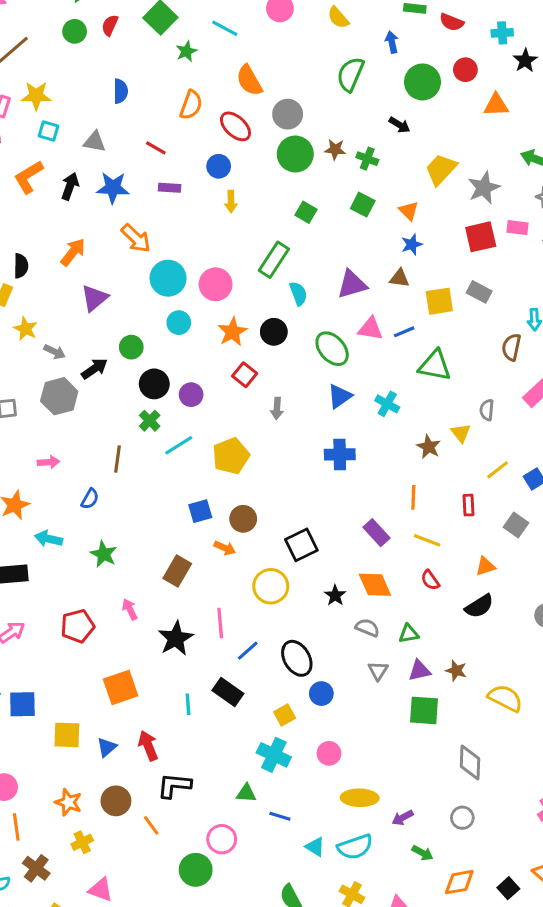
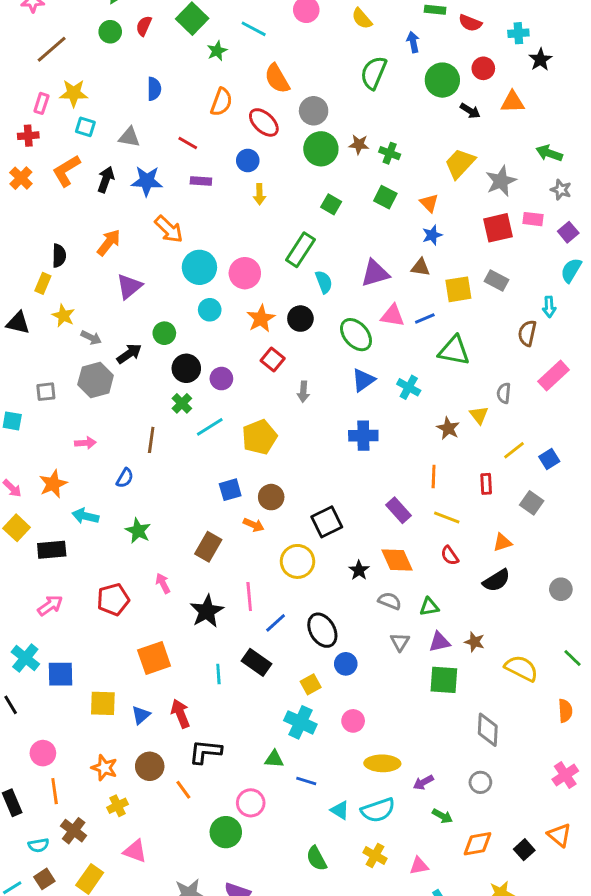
black arrow: (400, 125) -> (470, 111), moved

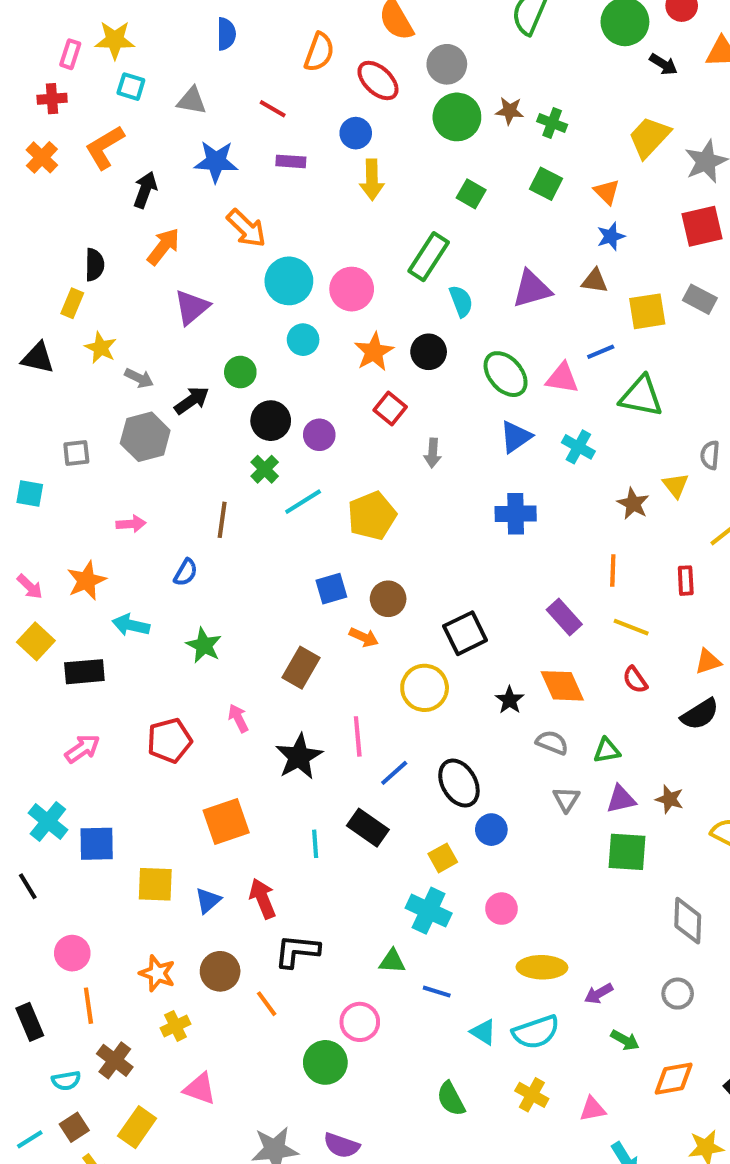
black arrow: (106, 180) -> (145, 190), moved
yellow arrow: (259, 194) -> (372, 180), size x1.4
pink triangle: (393, 316) -> (562, 378), moved

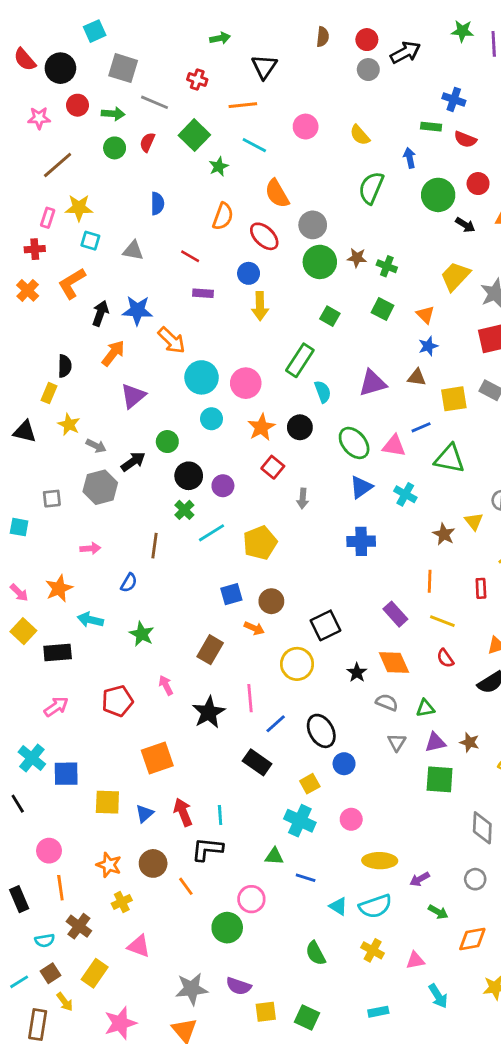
blue star: (216, 161) -> (137, 310), moved
cyan line: (315, 844) -> (220, 815), moved

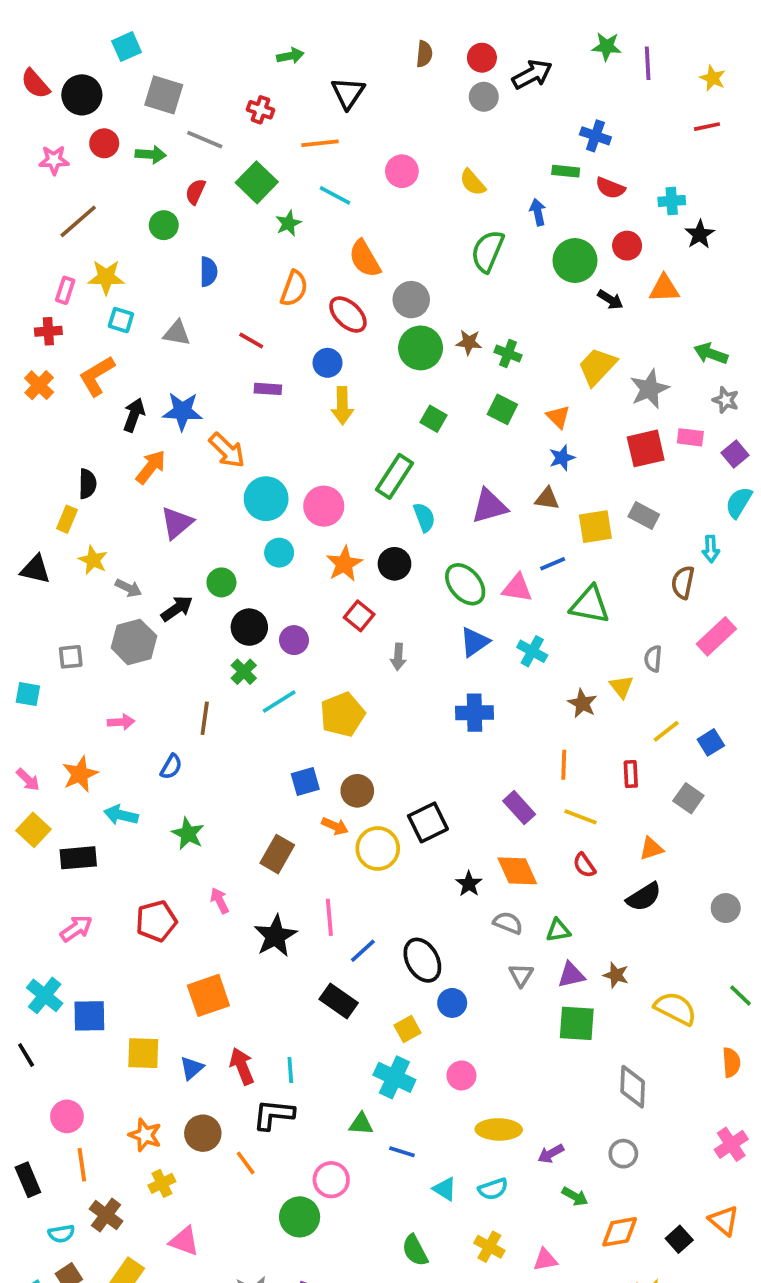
green circle: (115, 148) -> (164, 225), moved
yellow circle: (297, 664) -> (378, 848), moved
cyan semicircle: (375, 906) -> (493, 1189), size x0.7

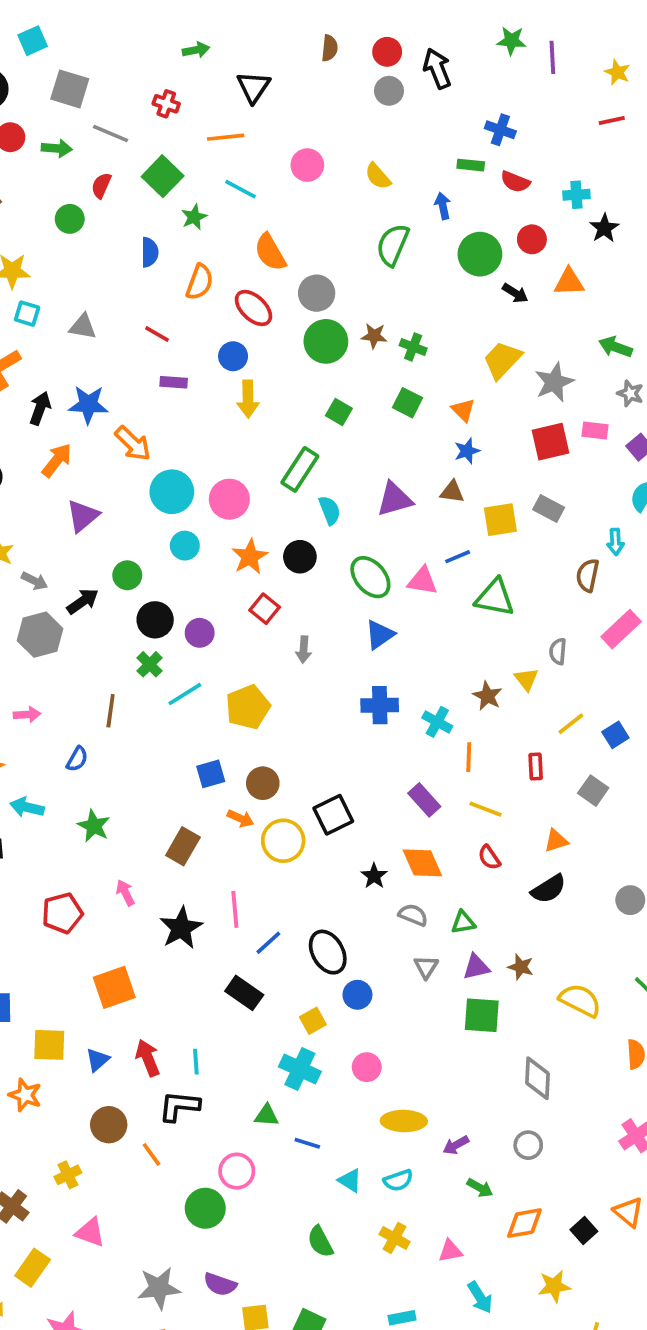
black arrow: (532, 74) -> (437, 69), turned -84
blue semicircle: (208, 272) -> (150, 252), moved
cyan cross: (532, 651) -> (437, 722), moved
orange star: (145, 1135) -> (25, 1095), moved

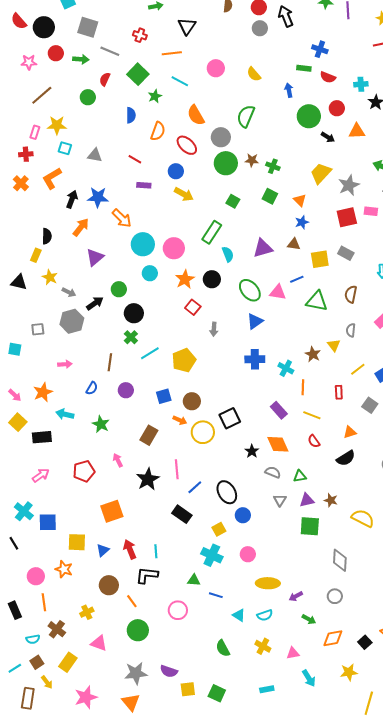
green semicircle: (393, 245) -> (246, 116), moved
yellow arrow: (248, 399) -> (184, 194), turned -60
brown semicircle: (588, 575) -> (351, 294), moved
purple circle: (200, 633) -> (126, 390), moved
green circle: (205, 1208) -> (138, 630), moved

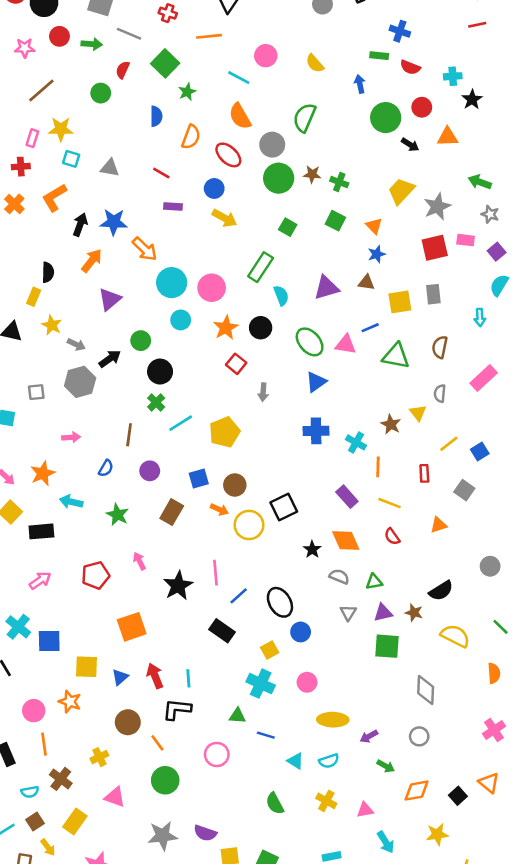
cyan line: (180, 81) -> (239, 78), moved
gray rectangle: (346, 253) -> (433, 294), turned 56
brown rectangle: (149, 435) -> (172, 512), moved
black semicircle: (346, 458) -> (441, 591), moved

